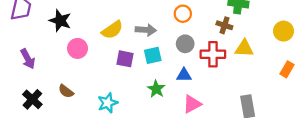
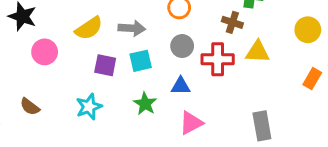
cyan star: (108, 103) -> (89, 107), moved

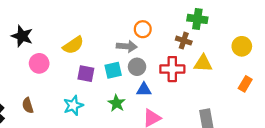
gray arrow: (132, 28) -> (127, 46), moved
gray circle: (182, 46) -> (137, 67), moved
brown semicircle: (30, 107) -> (28, 105), turned 35

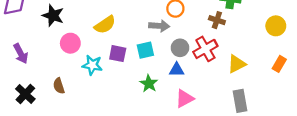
yellow triangle: (203, 63) -> (237, 64), moved, turned -30
gray circle: (137, 67) -> (180, 48), moved
red cross: (172, 69) -> (205, 49), turned -30
cyan star: (73, 105) -> (92, 65), moved, turned 30

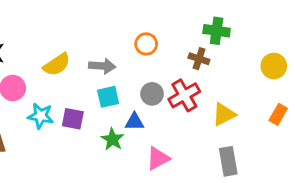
gray arrow: (159, 26) -> (102, 66), moved
purple square: (118, 54) -> (73, 119), moved
blue triangle: (177, 70) -> (134, 122), moved

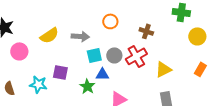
green cross: (217, 31) -> (181, 12), moved
cyan square: (108, 97) -> (94, 55), moved
cyan star: (41, 116) -> (38, 84), moved

